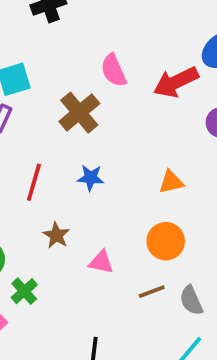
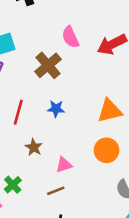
orange triangle: (171, 182) -> (110, 111), size x1.5
pink triangle: (101, 262) -> (64, 165), turned -30
brown line: (152, 292) -> (56, 191), moved

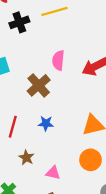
pink semicircle: (70, 37) -> (58, 60), turned 30
pink triangle: (64, 165) -> (53, 173), turned 32

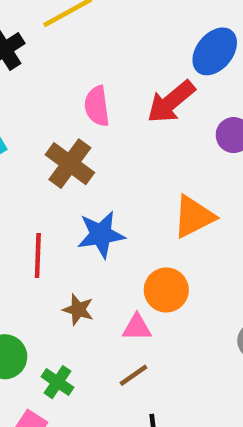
blue star: (46, 123) -> (101, 234), size x1.5
orange circle: (91, 160) -> (166, 290), moved

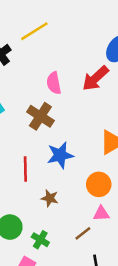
pink triangle: (137, 327) -> (101, 214), moved

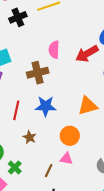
brown cross: (40, 116) -> (38, 73), turned 30
brown line: (83, 233) -> (49, 171), turned -40

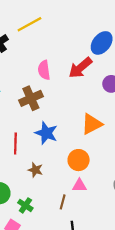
blue star: (46, 106) -> (46, 133), turned 30

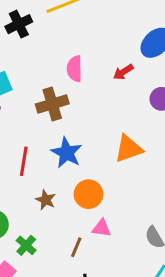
red arrow: (80, 68) -> (123, 72), size x0.6
orange circle: (79, 160) -> (88, 194), moved

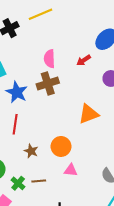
brown cross: (52, 104) -> (48, 84), moved
blue star: (67, 153) -> (17, 92), moved
brown line: (76, 247) -> (39, 181), moved, turned 64

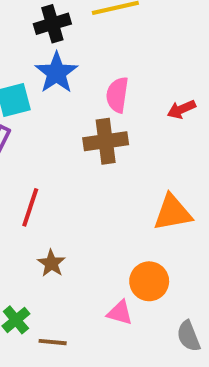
blue star: (17, 92) -> (56, 73), moved
orange circle: (61, 146) -> (149, 281), moved
brown line: (39, 181) -> (53, 342), moved

